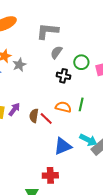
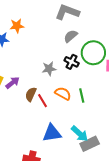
green circle: (81, 62) -> (93, 53), size x1.5
gray star: (19, 65) -> (49, 69), moved
green line: (81, 104) -> (82, 96), turned -40

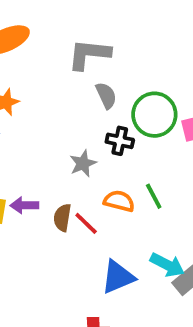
gray semicircle: (71, 36) -> (106, 95), turned 120
purple arrow: (13, 83) -> (24, 205), turned -128

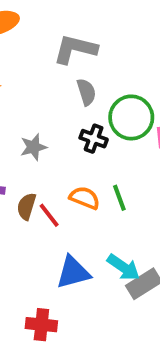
gray star: (83, 163) -> (33, 147), moved

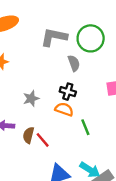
gray semicircle: (86, 92) -> (74, 63), moved
green circle: (131, 117) -> (91, 38), moved
orange semicircle: (85, 198) -> (64, 109), moved

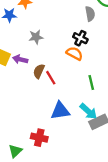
gray star: (31, 98) -> (36, 37), moved
green line: (85, 127) -> (91, 82), moved

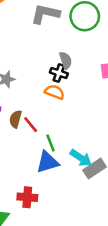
gray semicircle: (90, 14) -> (66, 60), moved
green line: (91, 82) -> (51, 143), moved

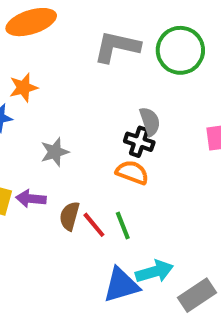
green line: (51, 143) -> (123, 226), moved
cyan arrow: (81, 158) -> (154, 271), moved, turned -50

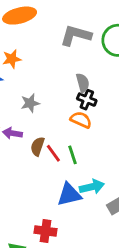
gray semicircle: (150, 121) -> (83, 83), moved

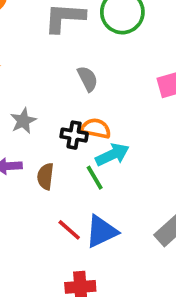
black cross: (87, 100) -> (74, 135), moved
red line: (53, 153) -> (69, 230), moved
cyan arrow: (92, 187) -> (112, 155), moved

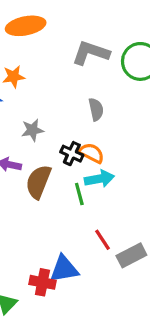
brown semicircle: (45, 176) -> (38, 182), size x1.5
red line: (69, 230) -> (102, 240), moved
blue triangle: (101, 231) -> (64, 269), moved

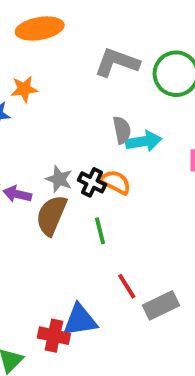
gray star: (32, 130) -> (59, 179), moved, turned 30
cyan arrow: (99, 179) -> (144, 141), moved

